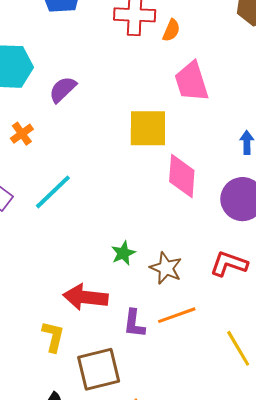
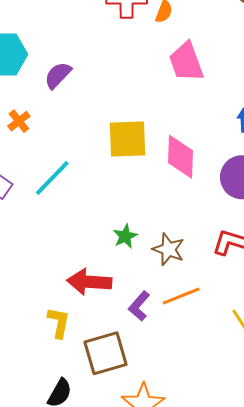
yellow square: (148, 128) -> (128, 139), moved
purple L-shape: (134, 323) -> (139, 306), turned 36

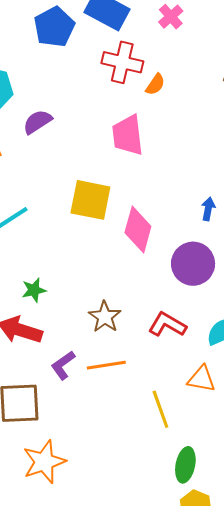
pink trapezoid: (186, 62) -> (128, 135), moved
green star: (125, 236) -> (34, 290), moved

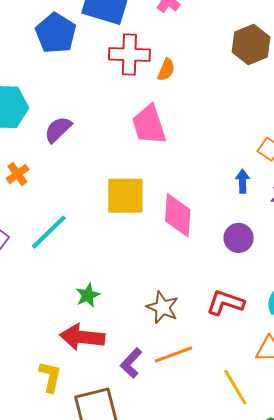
purple circle: (193, 264) -> (239, 238), size x0.7

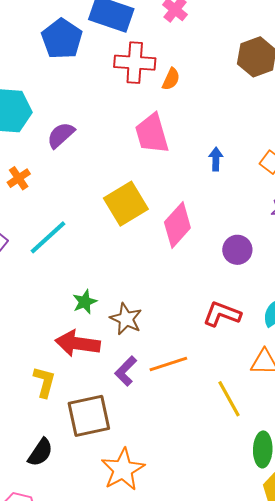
blue arrow: (243, 181) -> (216, 159), moved
yellow square: (125, 196) -> (126, 204), turned -33
pink diamond: (178, 215) -> (177, 225), turned 36
brown star: (162, 307) -> (126, 319), moved

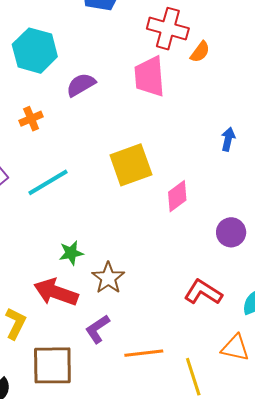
pink trapezoid: (152, 134) -> (149, 77), moved
pink diamond: (177, 225) -> (177, 196), size x0.7
orange line: (168, 364) -> (144, 353), moved

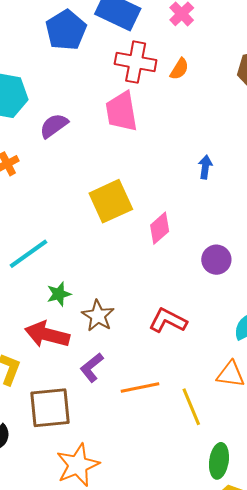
orange semicircle: (200, 52) -> (179, 69), moved
cyan line: (48, 182) -> (28, 254), moved
red L-shape: (203, 292) -> (168, 321), moved

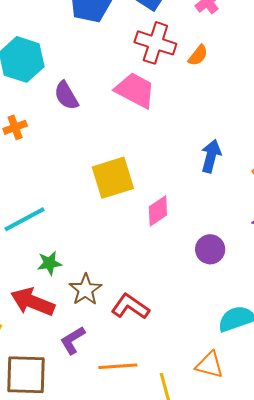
pink trapezoid: (122, 112) -> (135, 90), turned 120
purple semicircle: (54, 126) -> (66, 96), turned -92
blue arrow: (205, 167) -> (211, 156), size x1.4
red L-shape: (168, 321) -> (130, 307), moved

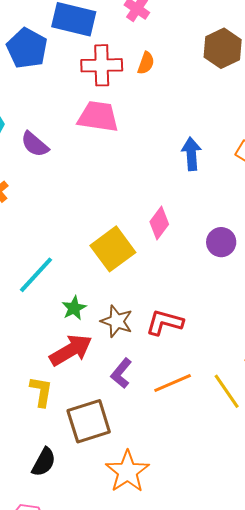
yellow square: (113, 178) -> (113, 249), moved
red arrow: (33, 302) -> (71, 350), turned 147

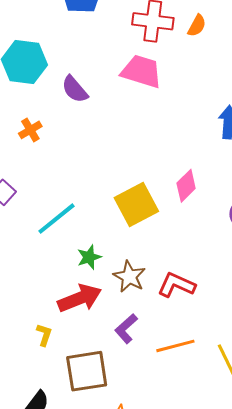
yellow L-shape: (41, 392) -> (44, 335), size x0.7

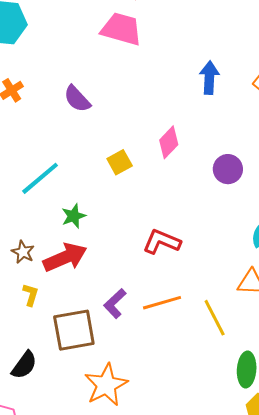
purple semicircle: (75, 89) -> (77, 99), moved
yellow square: (136, 204) -> (120, 162), size x0.6
brown star: (129, 277) -> (23, 252), moved, size x0.7
purple L-shape: (126, 329) -> (115, 304), moved

